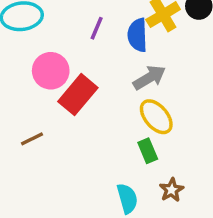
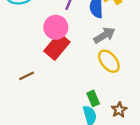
pink circle: (51, 71) -> (56, 27), moved
green rectangle: (148, 151) -> (93, 98), moved

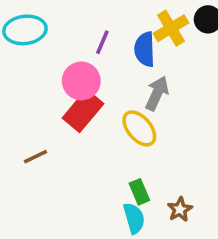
gray arrow: (104, 35) -> (157, 93), turned -35
yellow ellipse: (109, 61) -> (139, 128), moved

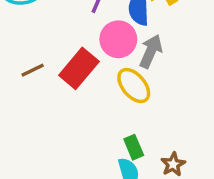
pink circle: (81, 81) -> (118, 39), moved
brown line: (36, 157) -> (33, 70), moved

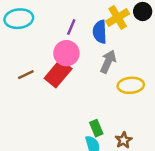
pink circle: (118, 39) -> (66, 53), moved
yellow ellipse: (134, 86) -> (131, 85), moved, turned -55

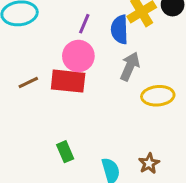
red rectangle: (58, 73) -> (68, 81), turned 56
green rectangle: (96, 128) -> (65, 152), moved

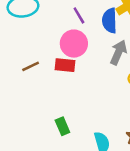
purple line: (84, 24) -> (79, 15), turned -54
red rectangle: (68, 81) -> (65, 65), size x0.7

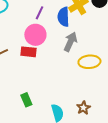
purple line: (79, 15) -> (39, 13), turned 56

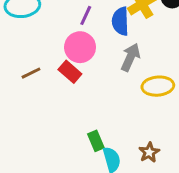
red rectangle: (28, 52) -> (70, 72), turned 35
green rectangle: (26, 100) -> (96, 141), moved

